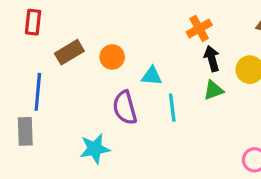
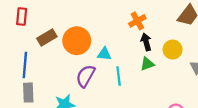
orange circle: (112, 57) -> (77, 41), size x1.6
purple semicircle: (125, 108) -> (86, 76), turned 45
gray rectangle: (25, 131) -> (28, 93), moved

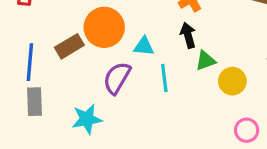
brown rectangle: (47, 37) -> (69, 46), moved
black arrow: (146, 42) -> (188, 35), moved
yellow circle: (173, 50) -> (232, 81), moved

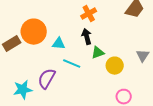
purple semicircle: (117, 78) -> (47, 79), moved
cyan line: (164, 78) -> (72, 64), turned -60

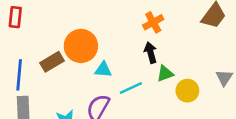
cyan triangle: (59, 44) -> (103, 70), moved
cyan line: (72, 64) -> (131, 88), turned -48

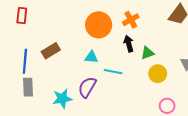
orange circle: (81, 46) -> (99, 25), moved
green triangle: (165, 74) -> (147, 53), moved
cyan line: (131, 88) -> (113, 72), turned 36

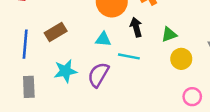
black arrow: (129, 44) -> (136, 27), moved
gray rectangle: (28, 87) -> (29, 87), moved
cyan star: (62, 99) -> (65, 71), moved

